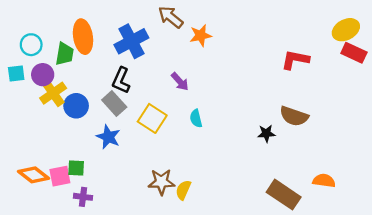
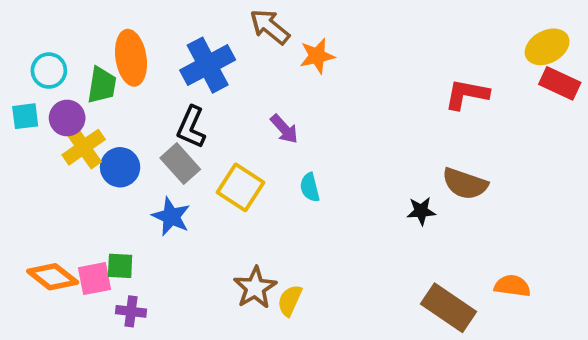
brown star: (161, 182) -> (255, 288), turned -30

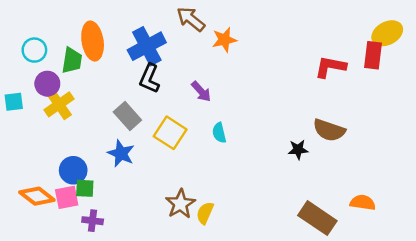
red rectangle: (560, 83) -> (373, 55), moved, turned 72
cyan square: (25, 116) -> (14, 102), moved
black L-shape: (191, 127) -> (149, 78), moved
blue circle: (120, 167) -> (73, 170), moved

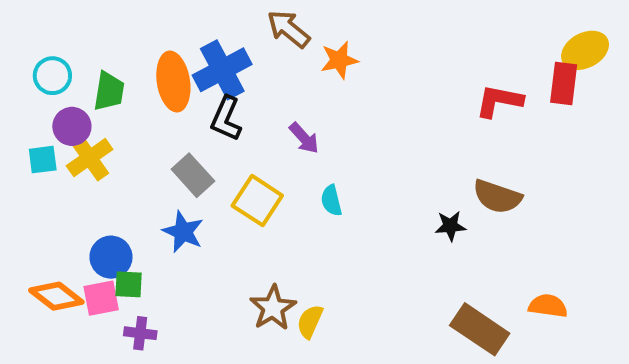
orange ellipse: (93, 41) -> (173, 82), moved
cyan square: (14, 102) -> (43, 160), moved

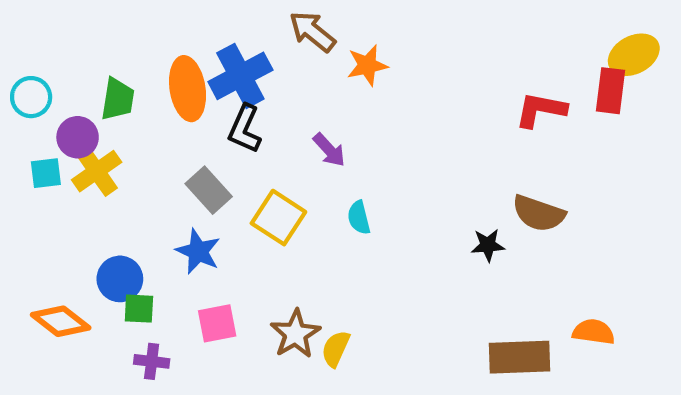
cyan circle: (52, 76) -> (31, 97), moved
pink square: (101, 298) -> (217, 323), moved
brown rectangle: (480, 329) -> (520, 357), turned -36

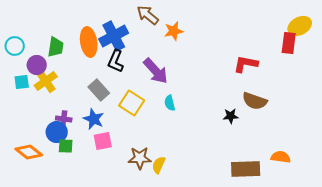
red L-shape: (541, 110) -> (246, 64), moved
purple arrow: (329, 150) -> (156, 71), size x1.6
pink square: (217, 323) -> (103, 141), moved
brown star: (295, 334) -> (140, 158), turned 30
purple cross: (152, 361) -> (64, 119), moved

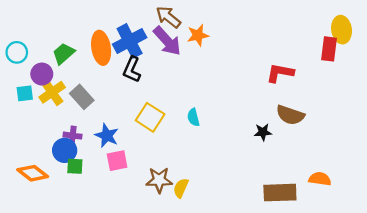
yellow ellipse: (300, 26) -> (342, 30), turned -70
green trapezoid: (56, 47) -> (63, 54), turned -140
purple arrow: (156, 71) -> (167, 41), moved
gray rectangle: (99, 90) -> (82, 97), moved

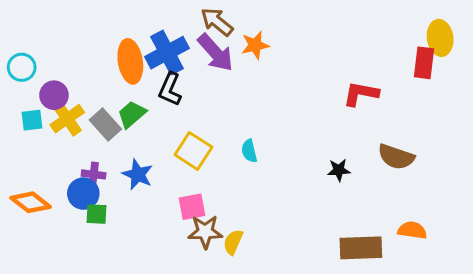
green trapezoid: (63, 54) -> (132, 114), moved
brown semicircle: (290, 115) -> (396, 157), moved
pink square: (117, 161) -> (192, 207), moved
orange diamond: (33, 173) -> (30, 202), moved

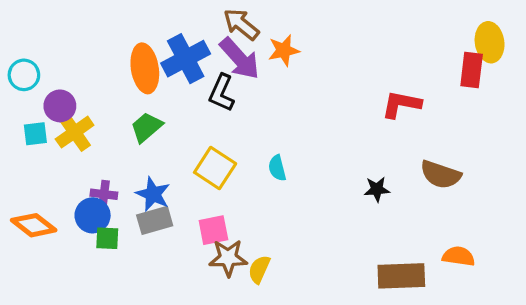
black L-shape: (170, 89) -> (222, 93), moved
gray rectangle: (105, 125) -> (155, 220), moved, turned -64

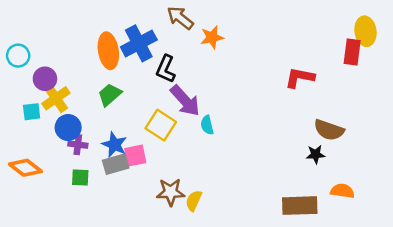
purple arrow: (240, 59) -> (185, 101), moved
cyan square: (35, 134) -> (32, 112), moved
black star: (377, 189) -> (316, 154), moved
blue circle: (93, 215) -> (68, 128), moved
pink square: (213, 230) -> (135, 156), moved

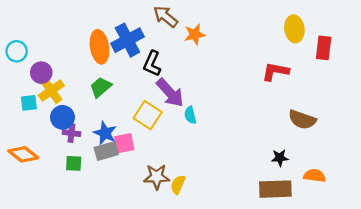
yellow ellipse: (366, 31) -> (294, 29), moved
black star: (316, 154) -> (280, 158), moved

